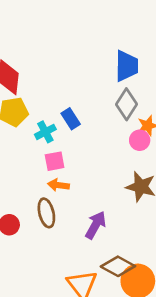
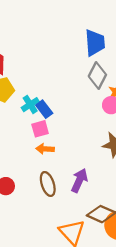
blue rectangle: (71, 119) -> (44, 109), moved
brown ellipse: (46, 213) -> (48, 184), moved

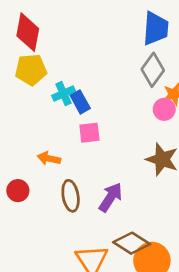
pink square: (40, 129) -> (89, 133), moved
orange arrow: (45, 149) -> (49, 158), moved

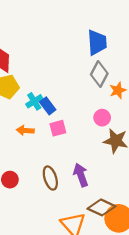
pink circle: (164, 109) -> (102, 118), moved
orange arrow: (49, 158) -> (25, 130), moved
purple arrow: (111, 197) -> (81, 175), turned -45

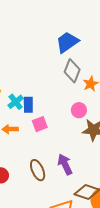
blue trapezoid: (97, 42) -> (67, 42), turned -115
blue rectangle: (48, 106) -> (28, 105), turned 42

